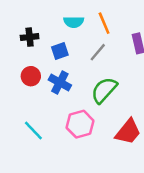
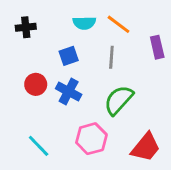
orange line: (104, 23) -> (119, 24), turned -30
black cross: (30, 37) -> (26, 27), moved
gray line: (98, 52) -> (111, 57), turned -36

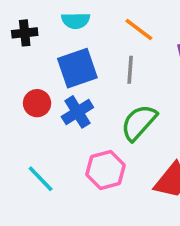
cyan semicircle: (84, 23) -> (76, 21), moved
blue square: (69, 56) -> (77, 68), size x1.6
blue cross: (69, 91) -> (77, 112), turned 30

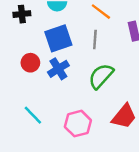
pink hexagon: (106, 170) -> (78, 124), moved

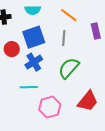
red circle: (30, 63) -> (12, 49), moved
cyan line: (33, 115) -> (29, 87), moved, turned -48

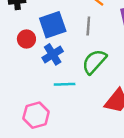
cyan line: (29, 87) -> (65, 84), moved
pink hexagon: (50, 107) -> (36, 115), moved

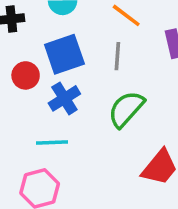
cyan line: (65, 84) -> (52, 143), moved

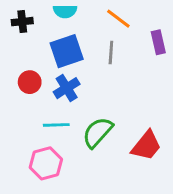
red circle: (26, 75) -> (30, 82), moved
green semicircle: (126, 109) -> (98, 132), moved

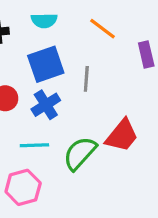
gray line: (111, 53) -> (86, 79), moved
red trapezoid: (146, 146) -> (122, 136), moved

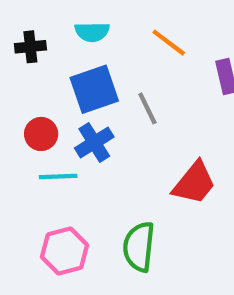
gray line: (86, 79) -> (147, 108), turned -30
cyan line: (34, 145) -> (58, 177), moved
green semicircle: (80, 153) -> (139, 247), moved, turned -36

